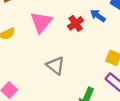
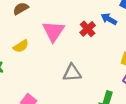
gray triangle: (56, 66) -> (72, 73), turned -36

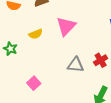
red cross: (88, 29) -> (101, 60), moved

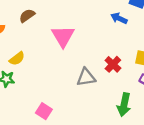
yellow semicircle: (36, 34) -> (17, 59), moved

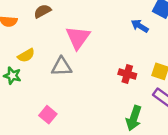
red cross: (113, 64) -> (127, 74), turned -35
gray triangle: (86, 77) -> (62, 67), moved

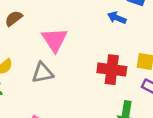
red cross: (127, 74) -> (112, 70), size x1.5

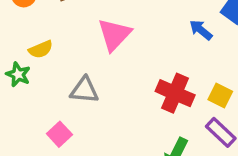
gray triangle: (43, 73) -> (84, 90), moved

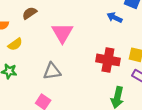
yellow semicircle: (41, 49) -> (15, 44), moved

